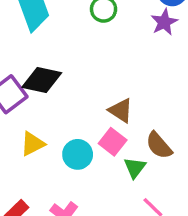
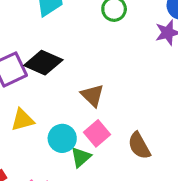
brown triangle: (121, 110) -> (92, 95), moved
green triangle: (135, 168) -> (81, 157), moved

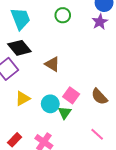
black diamond: (43, 63) -> (19, 48), moved, turned 40
brown triangle: (92, 95) -> (52, 64), moved

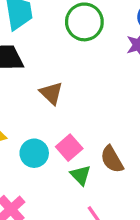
green circle: (63, 15) -> (84, 22), size x1.5
green triangle: (65, 113) -> (81, 175), moved, turned -32

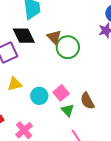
green circle: (84, 22) -> (68, 47), moved
brown triangle: (51, 93) -> (54, 37), moved

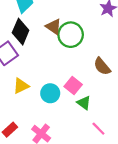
black diamond: (24, 36) -> (21, 32), turned 60
brown semicircle: (87, 101) -> (102, 66), moved

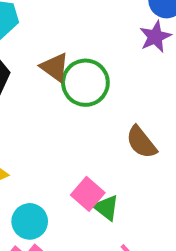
pink square: (73, 86) -> (88, 194), moved
cyan circle: (50, 93) -> (30, 221), moved

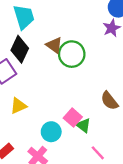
brown semicircle: (141, 142) -> (109, 101), moved
cyan circle: (30, 221) -> (51, 132), moved

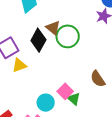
black diamond: (20, 49) -> (38, 40), moved
yellow triangle: (18, 106) -> (19, 65), moved

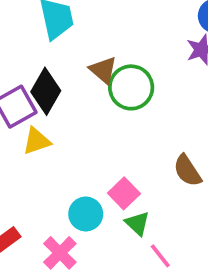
black diamond: (38, 40) -> (46, 91), moved
green triangle: (74, 99) -> (137, 223), moved

